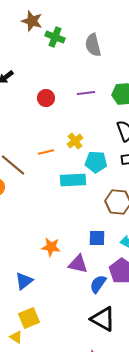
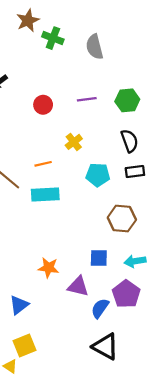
brown star: (32, 21) -> (28, 21), turned 30
yellow cross: (75, 141) -> (74, 142), moved
cyan rectangle: (73, 180) -> (45, 194), moved

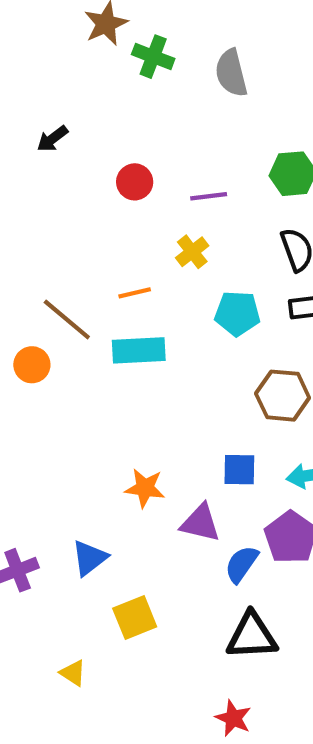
purple line: (87, 99) -> (209, 196), moved
yellow square: (24, 345) -> (135, 617), moved
black triangle: (105, 347) -> (252, 636), turned -32

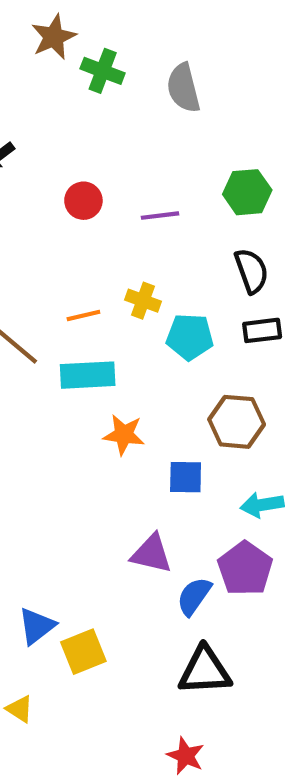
yellow cross: (192, 252) -> (143, 301), moved, turned -32
blue square: (239, 470) -> (186, 477), moved
orange star: (145, 488) -> (124, 435), moved
blue triangle: (89, 558) -> (37, 626), moved

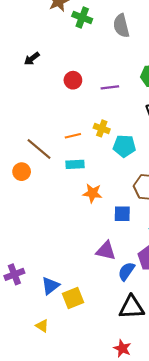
cyan rectangle: (88, 375) -> (75, 164), size x0.7

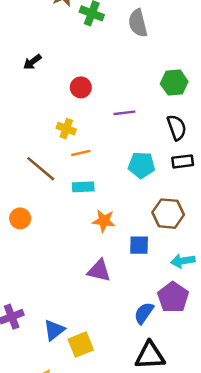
purple line: (110, 87) -> (124, 113), moved
yellow cross: (102, 128) -> (66, 129), moved
orange circle: (22, 172) -> (20, 218), moved
purple triangle: (106, 251) -> (99, 271), moved

